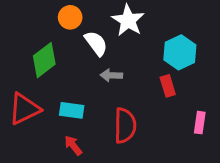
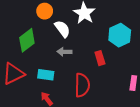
gray arrow: (111, 75) -> (64, 52), moved
red rectangle: (168, 86) -> (100, 58), moved

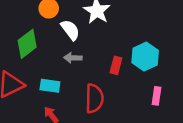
cyan hexagon: (120, 35) -> (145, 57), moved
red rectangle: (100, 58) -> (116, 65), turned 32

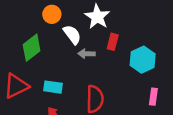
gray arrow: (73, 58) -> (86, 54), moved
red rectangle: (116, 65) -> (113, 42), moved

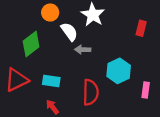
red rectangle: (113, 42) -> (141, 28), moved
cyan hexagon: (143, 60) -> (119, 71), moved

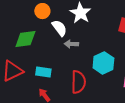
green diamond: (31, 44) -> (25, 39), turned 30

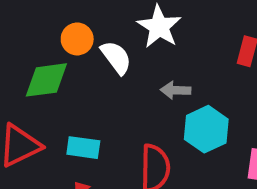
orange circle: (42, 11) -> (77, 39), moved
gray arrow: (71, 44) -> (176, 90), moved

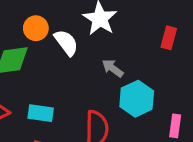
gray arrow: (176, 90) -> (113, 68), turned 35

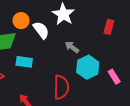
cyan rectangle: (41, 113) -> (24, 62), moved
pink rectangle: (175, 126) -> (114, 77), moved, turned -40

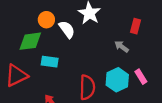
gray arrow: (72, 47) -> (122, 47), moved
cyan hexagon: (88, 67) -> (117, 80), moved

